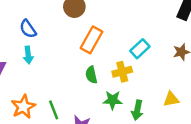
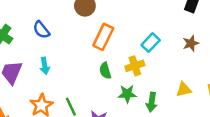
cyan arrow: (28, 55) -> (45, 66), moved

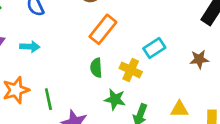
cyan arrow: (45, 66) -> (30, 47), turned -91
yellow cross: (135, 66) -> (131, 70), turned 30

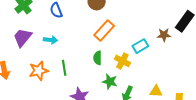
brown star: (199, 59) -> (164, 35), moved
green line: (48, 99) -> (64, 68), moved

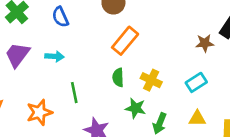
cyan rectangle: (140, 46) -> (196, 82), moved
orange star: (39, 71) -> (39, 112), moved

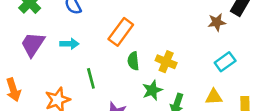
orange rectangle: (125, 41) -> (121, 32), moved
cyan rectangle: (196, 82) -> (225, 62), moved
green star: (136, 108) -> (152, 90), turned -30

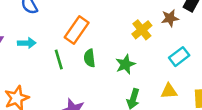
yellow cross: (166, 62) -> (142, 30), moved, turned 30
green line: (91, 78) -> (59, 60), moved
green star: (152, 90) -> (125, 64), moved

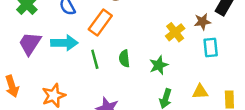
orange rectangle: (77, 30) -> (100, 22), moved
cyan arrow: (27, 43) -> (64, 43), size x1.5
cyan rectangle: (179, 57) -> (211, 48), moved, turned -60

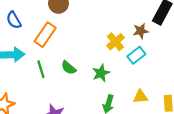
cyan rectangle: (211, 48) -> (136, 55), moved, turned 60
green semicircle: (124, 59) -> (69, 68), turned -42

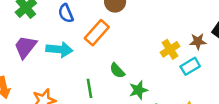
green line: (41, 69) -> (89, 88), moved
green star: (101, 73) -> (138, 90), moved

